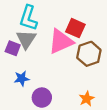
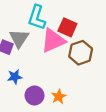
cyan L-shape: (28, 18) -> (37, 17), moved
orange star: (87, 99) -> (59, 97), moved

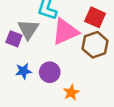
red square: (67, 27) -> (95, 17), moved
purple circle: (34, 95) -> (50, 72), moved

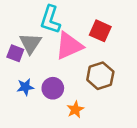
brown hexagon: (95, 45) -> (100, 76), moved

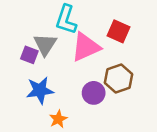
blue star: (25, 87) -> (40, 90), size x1.5
purple circle: (53, 88) -> (94, 93), moved
orange star: (75, 109) -> (58, 119), moved

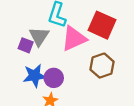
red square: (118, 31) -> (102, 25), size x1.4
purple circle: (94, 93) -> (54, 78), moved

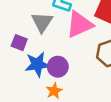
purple square: (26, 45) -> (19, 43), moved

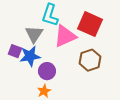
blue star: (37, 64) -> (30, 56), moved

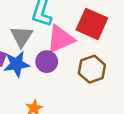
purple circle: (47, 71) -> (47, 62), moved

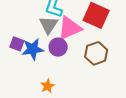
gray triangle: (22, 36) -> (49, 25), moved

